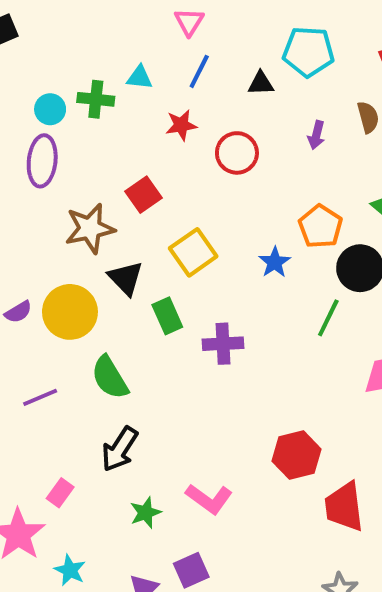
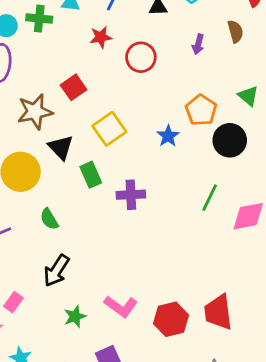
green line: (328, 318) -> (210, 198), moved
green semicircle: (110, 377) -> (49, 219), size x0.7
red hexagon: (297, 455) -> (171, 319), moved

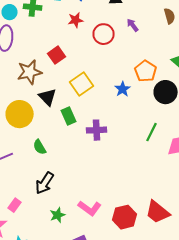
purple arrow: (198, 44) -> (133, 25), moved, turned 128
red trapezoid: (218, 312) -> (158, 212), turned -44

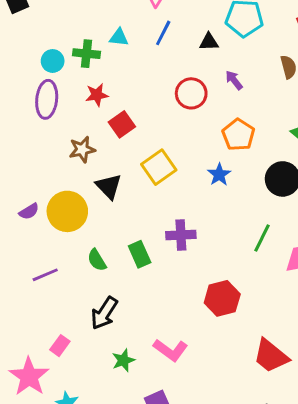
red star: (76, 20) -> (97, 95), moved
orange pentagon: (146, 71) -> (238, 135), moved
brown star: (30, 72) -> (82, 149), size x0.7
green rectangle: (69, 116) -> (140, 254), moved
red hexagon: (125, 217) -> (222, 298), moved

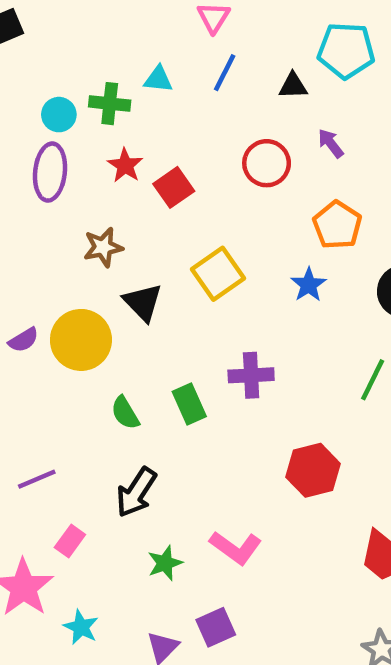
red star: (97, 95) -> (125, 165), turned -30
red square: (122, 124) -> (174, 187), moved
purple line: (45, 275) -> (37, 479), moved

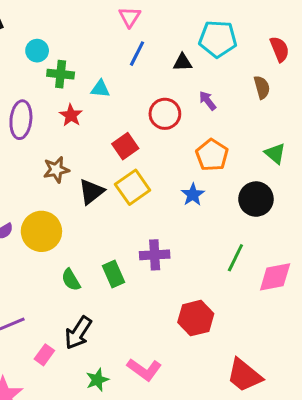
cyan triangle: (158, 79) -> (100, 89), moved
cyan circle: (59, 115) -> (37, 51), moved
red square: (174, 187) -> (125, 146), moved
black triangle: (143, 302) -> (91, 192), moved, turned 36
pink rectangle: (70, 541) -> (44, 355), moved

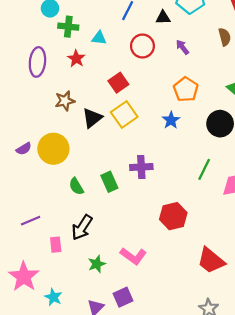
red circle: (165, 114) -> (142, 46), moved
pink rectangle: (44, 355) -> (56, 245), turned -42

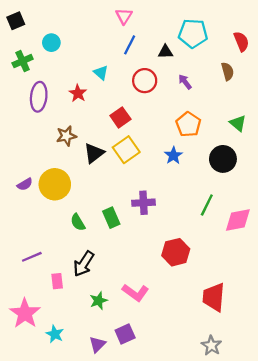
green cross: (68, 27) -> (23, 61), moved, turned -30
cyan triangle: (99, 38) -> (101, 73), turned 35
red trapezoid: (211, 261) -> (214, 297), turned 56

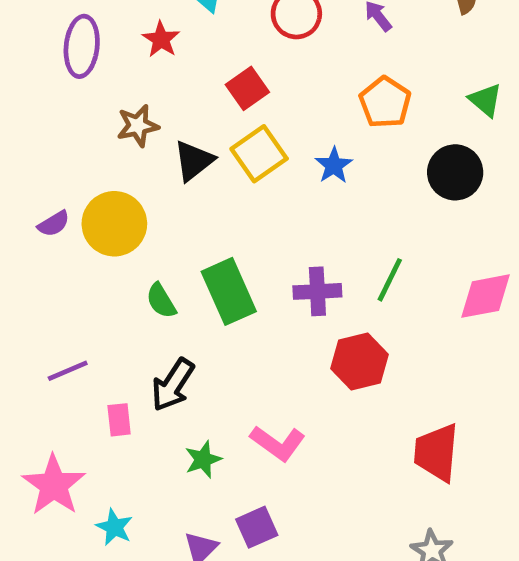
blue star: (173, 155) -> (334, 165), moved
purple cross: (143, 203) -> (317, 291), moved
green line: (207, 205) -> (390, 280), moved
green rectangle: (111, 218) -> (229, 291), size x1.5

